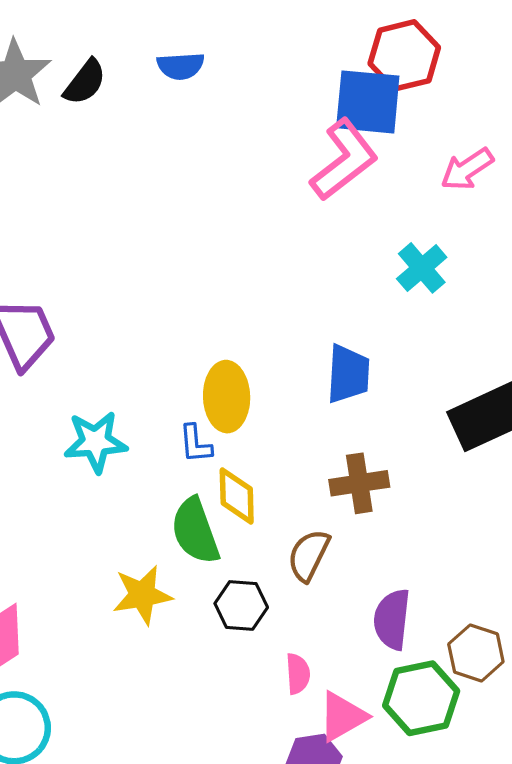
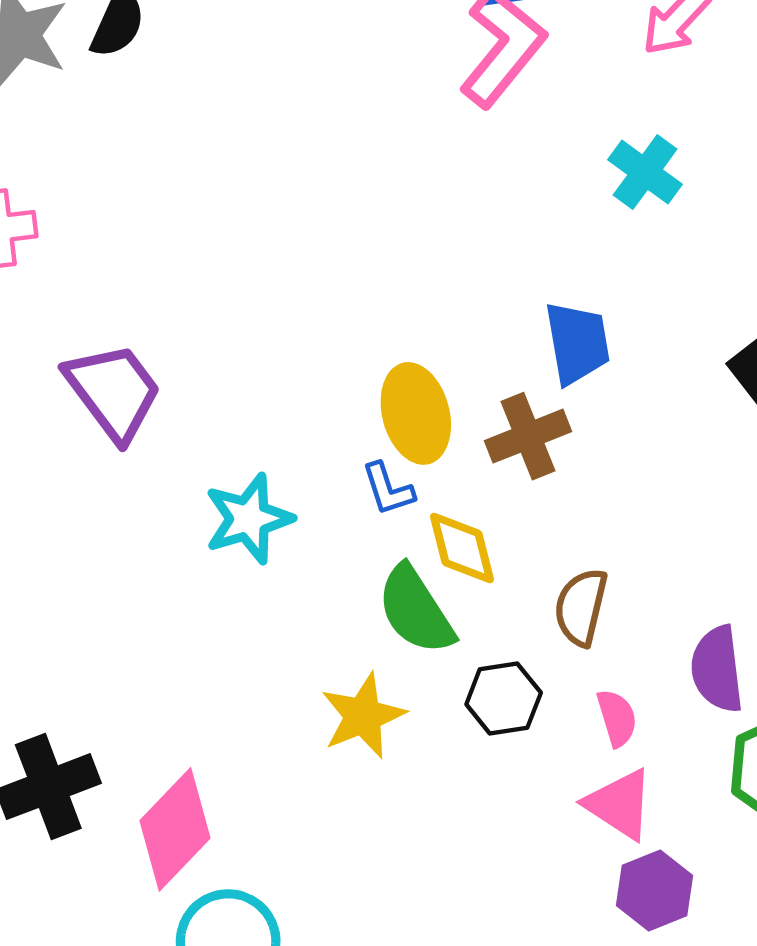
brown cross: (359, 483) -> (528, 436), moved
pink semicircle: (298, 674) -> (617, 718), moved
pink triangle: (342, 716) -> (620, 804), moved, turned -44

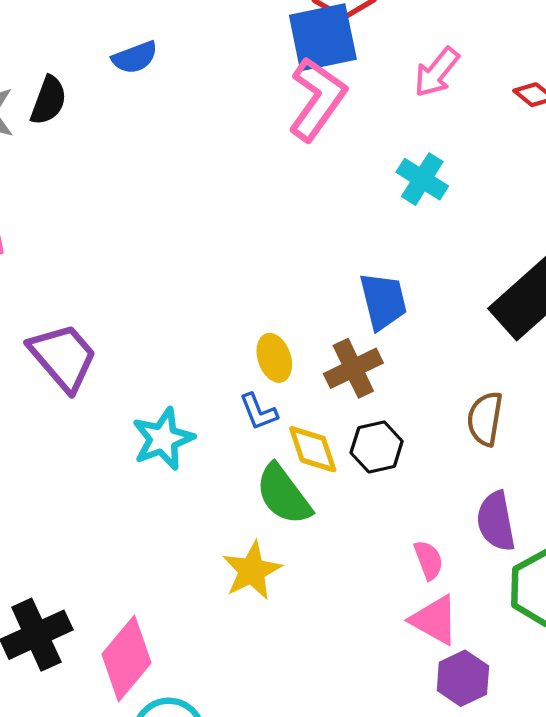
yellow ellipse: (416, 413) -> (274, 358), size x0.7
brown semicircle: (581, 607) -> (485, 419), moved
black hexagon: (504, 699) -> (377, 447), moved

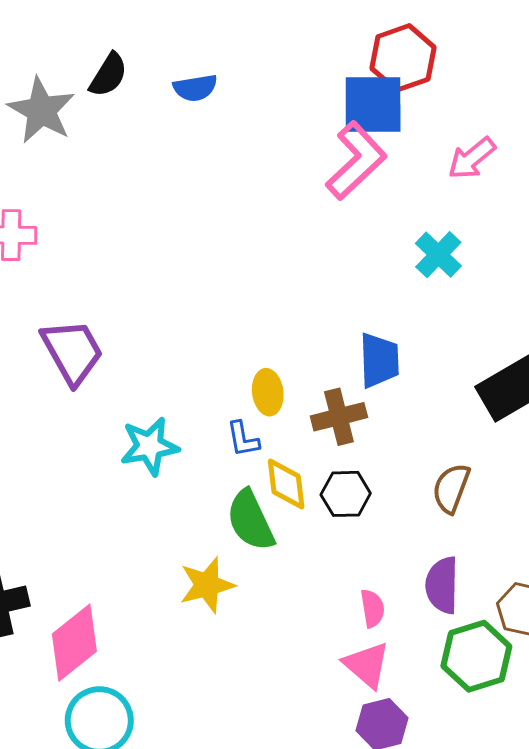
black semicircle: (49, 100) -> (108, 75), moved

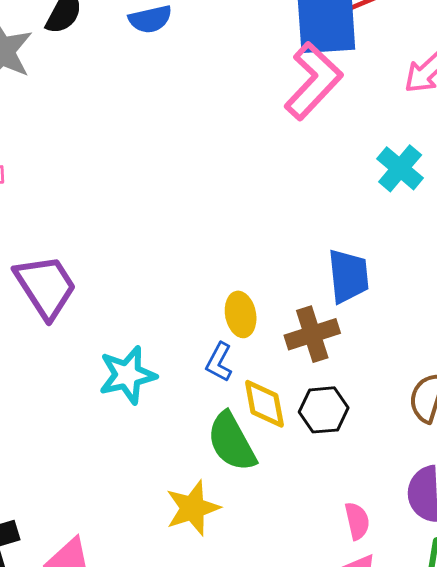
blue L-shape: (243, 439) -> (219, 362), turned 42

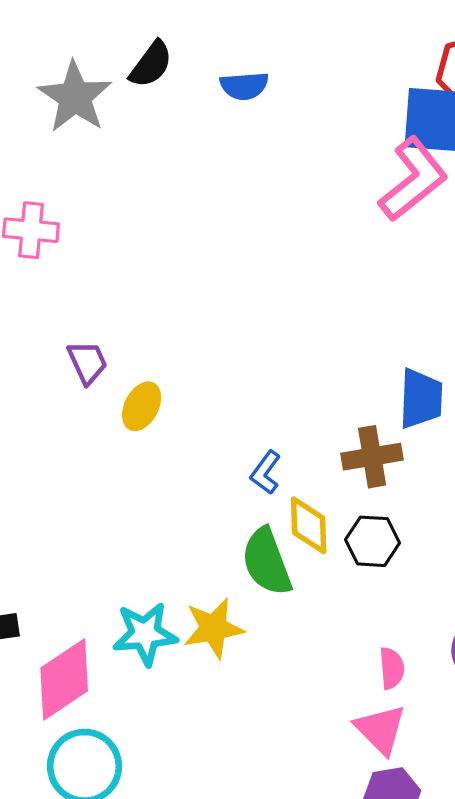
purple trapezoid: (46, 287) -> (87, 362), size x0.6
yellow ellipse: (241, 314) -> (142, 406), moved, turned 30
cyan star: (127, 375) -> (145, 634), moved

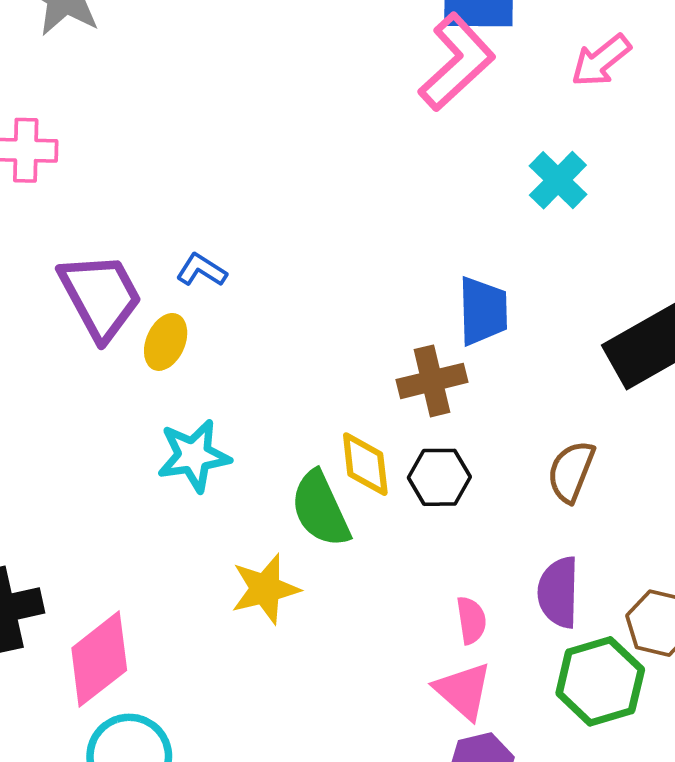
purple trapezoid: (87, 362) -> (100, 296), size x1.8
blue L-shape: (266, 473) -> (201, 270), moved, turned 90
cyan star: (145, 634) -> (194, 456), moved

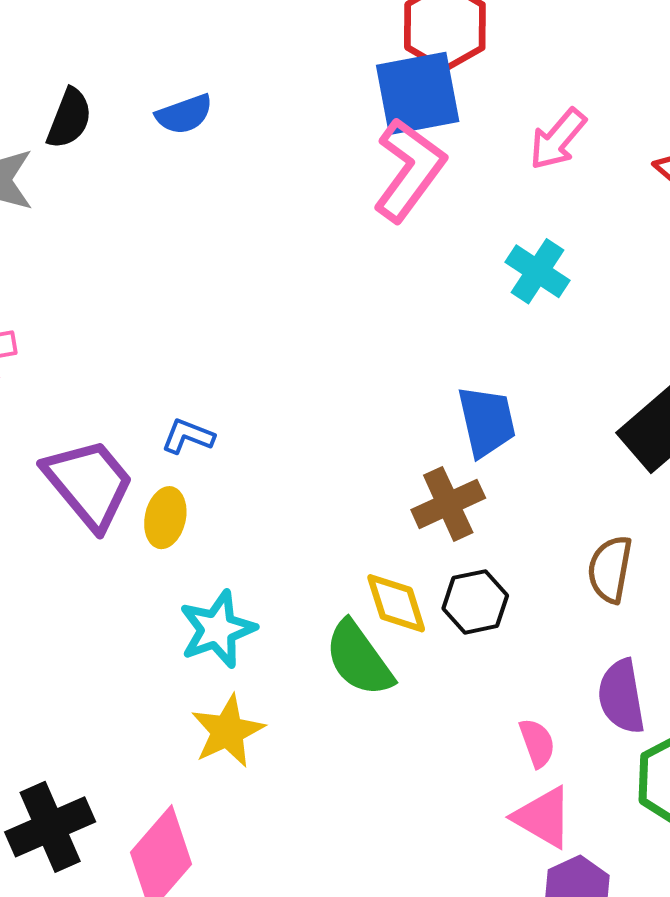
yellow star: (265, 589) -> (228, 731), moved

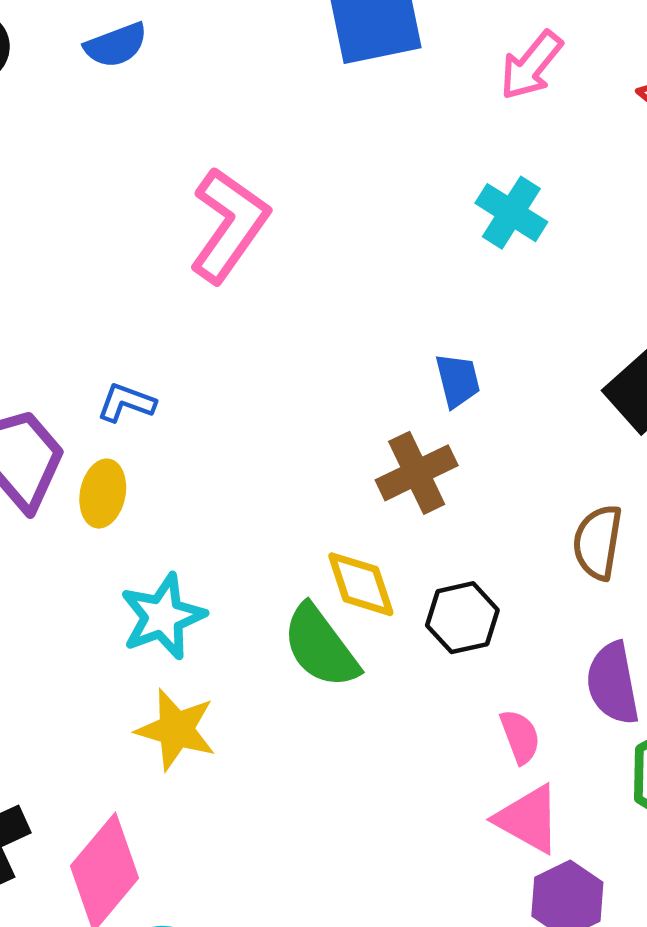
pink L-shape: (409, 170) -> (229, 225), moved
blue trapezoid: (487, 421) -> (458, 380), size x0.7
black hexagon: (475, 602) -> (462, 618), moved
yellow star: (228, 731) -> (176, 730), turned -30

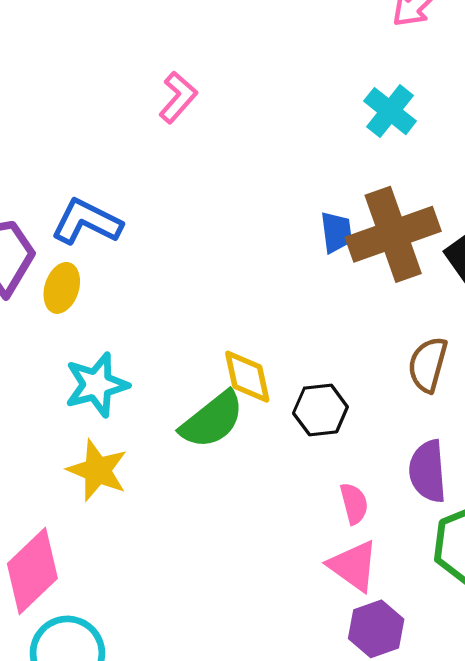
pink L-shape: (229, 225) -> (178, 97), size x0.6
blue L-shape: (126, 403) -> (87, 222), size x1.6
brown cross: (417, 473) -> (393, 234), moved, size x1.5
green semicircle: (321, 646) -> (212, 420), turned -98

